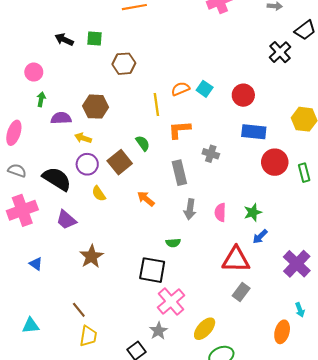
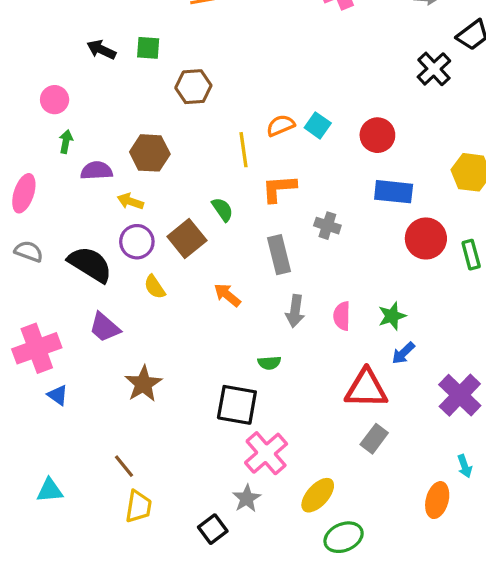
pink cross: (22, 210) -> (37, 348), moved

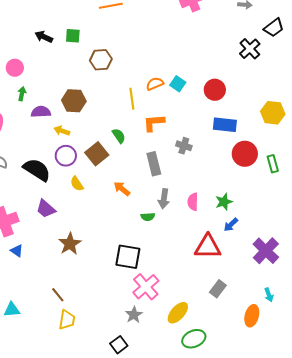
green semicircle: (269, 363) -> (148, 217), moved
gray rectangle: (374, 439) -> (218, 289), moved
black square: (213, 529) -> (119, 345), moved

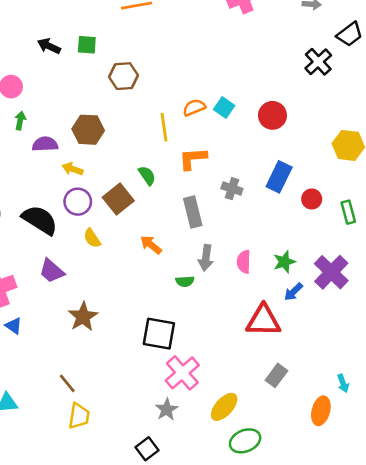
blue rectangle: (225, 125) -> (279, 177), moved, turned -70
red circle: (245, 154) -> (312, 199), size x0.6
purple cross: (266, 251) -> (331, 272), moved

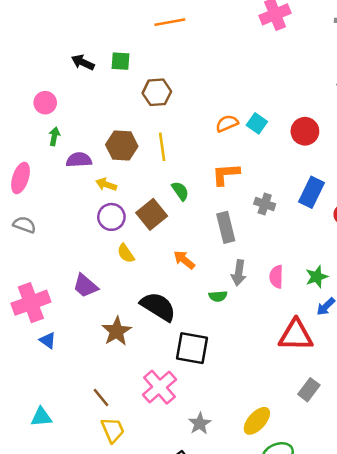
yellow line: (164, 127) -> (162, 147), moved
black semicircle: (40, 220) -> (158, 307), moved
pink cross: (182, 373) -> (159, 387), moved
yellow trapezoid: (79, 416) -> (113, 430), turned -32

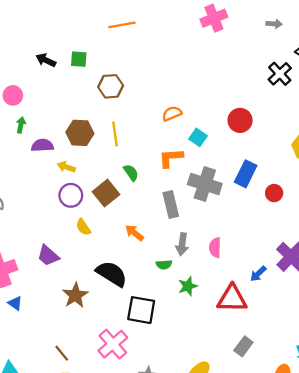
cyan square: (257, 123) -> (198, 137), moved
gray cross: (265, 204) -> (205, 184), size x1.8
green star: (317, 277) -> (188, 286), moved

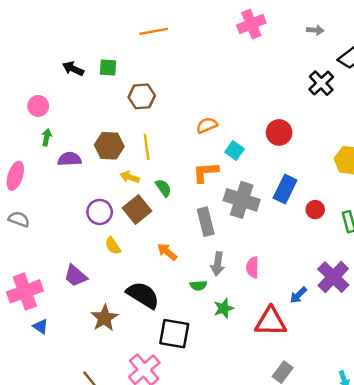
yellow arrow: (66, 167) -> (130, 177), moved

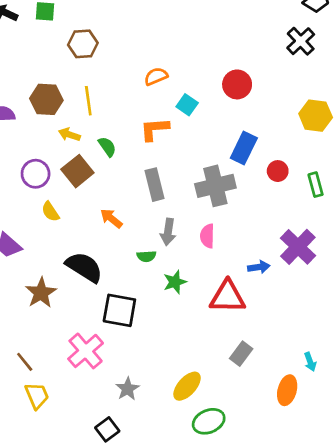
black cross: (321, 83) -> (301, 41), moved
gray cross: (242, 200) -> (215, 186), moved, turned -32
blue arrow: (298, 295) -> (259, 267), turned -144

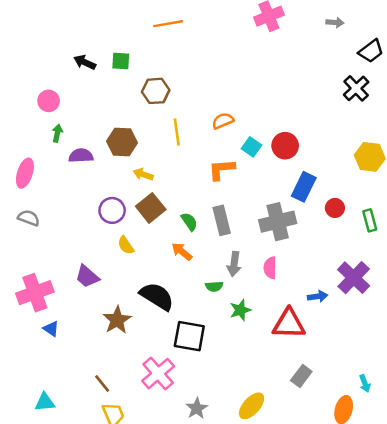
red circle: (237, 84) -> (285, 146), moved
yellow line: (88, 101) -> (177, 132), moved
green semicircle: (107, 147) -> (189, 222), moved

